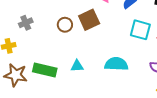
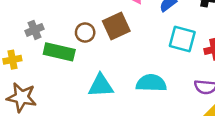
cyan triangle: (77, 66) -> (101, 86), size x1.5
green rectangle: (45, 70) -> (59, 52), moved

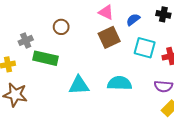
brown square: (116, 26) -> (109, 37), moved
brown circle: (85, 32) -> (61, 27), moved

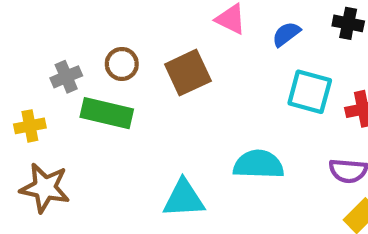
brown circle: (61, 27) -> (122, 64), moved
brown square: (109, 37) -> (188, 73), moved
cyan triangle: (79, 85) -> (184, 199), moved

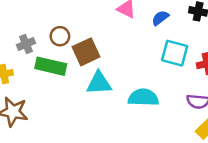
brown square: (188, 73) -> (86, 52), moved
cyan triangle: (184, 199) -> (99, 83), moved

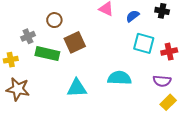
brown circle: (60, 36) -> (54, 20), moved
cyan triangle: (99, 83) -> (77, 88), moved

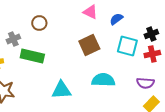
black cross: (162, 11) -> (151, 34), moved, turned -32
brown square: (75, 42) -> (89, 45), moved

